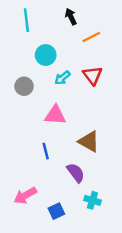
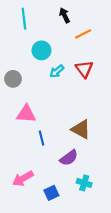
gray circle: (24, 86) -> (13, 79), moved
pink triangle: (55, 115) -> (26, 114), moved
purple semicircle: (76, 173) -> (69, 158), turned 90

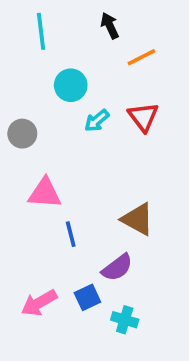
cyan cross: (84, 183) -> (125, 320), moved
blue square: (51, 193) -> (87, 297), moved

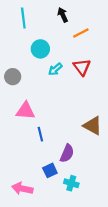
brown triangle: (138, 219) -> (93, 126), moved
purple semicircle: (117, 268) -> (67, 153), turned -30
pink arrow: (39, 303) -> (22, 189), moved, turned 42

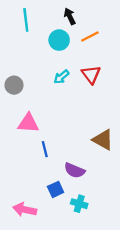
cyan circle: (40, 49) -> (59, 40), moved
purple semicircle: (67, 153) -> (74, 170), turned 90

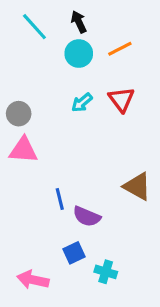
black arrow: (70, 16) -> (79, 22), moved
cyan line: (26, 20) -> (34, 27), turned -35
pink triangle: (28, 123) -> (23, 150), moved
purple semicircle: (74, 170) -> (87, 216), moved

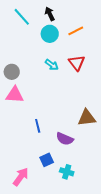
cyan arrow: (82, 103) -> (52, 65), turned -104
brown triangle: (137, 186) -> (87, 118), turned -36
purple semicircle: (87, 216) -> (65, 139), moved
pink arrow: (33, 280) -> (21, 177), turned 114

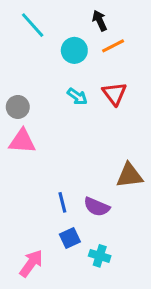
black arrow: (50, 14) -> (100, 21), moved
blue line: (38, 126) -> (62, 202), moved

